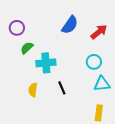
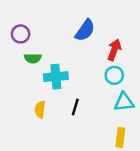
red arrow: (99, 32) -> (114, 50), moved, turned -30
green semicircle: (27, 48) -> (33, 58), turned -136
black line: (62, 88) -> (75, 107), turned 40

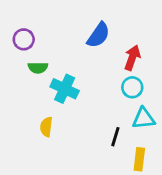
cyan cross: (56, 77) -> (65, 89), turned 30
black line: (75, 107) -> (115, 137), moved

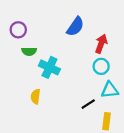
black line: (115, 137) -> (88, 104), turned 40

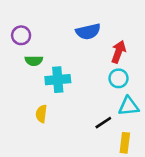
blue semicircle: (75, 27) -> (88, 32), turned 42
cyan cross: (49, 67) -> (58, 80), turned -30

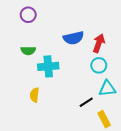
blue semicircle: (88, 32) -> (74, 38), moved
purple circle: (21, 35) -> (28, 15), moved
yellow rectangle: (125, 143) -> (104, 119), turned -35

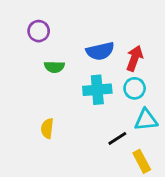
purple circle: (28, 15) -> (39, 31), moved
green semicircle: (28, 51) -> (54, 67), moved
cyan cross: (48, 66) -> (97, 90), moved

